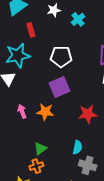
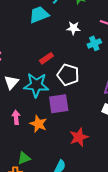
red rectangle: (31, 30) -> (46, 58), moved, turned 56
cyan star: (18, 55) -> (36, 85), moved
red star: (88, 114) -> (79, 137), turned -30

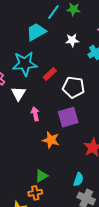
white triangle: (11, 82) -> (18, 94), moved
cyan star: (36, 85) -> (25, 64), moved
pink arrow: (16, 117) -> (35, 114), moved

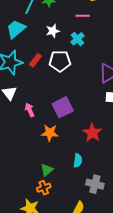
red rectangle: (50, 74) -> (35, 60), moved
white pentagon: (74, 87) -> (60, 61), moved
cyan semicircle: (78, 179) -> (78, 161), moved

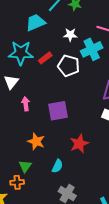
cyan cross: (77, 39) -> (92, 49), size x1.5
orange star: (50, 133) -> (36, 141), moved
green triangle: (47, 170) -> (25, 166), turned -32

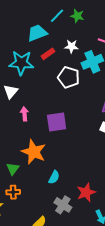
red rectangle: (45, 58) -> (48, 54), moved
orange star: (36, 141) -> (34, 152), size x1.4
red star: (79, 144) -> (86, 192), moved
green triangle: (25, 166) -> (13, 169), moved

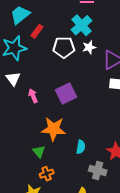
white star: (71, 46) -> (89, 47), moved

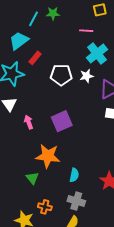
cyan cross: (81, 25) -> (97, 54), moved
gray cross: (98, 170) -> (76, 201), moved
orange cross: (47, 174) -> (45, 207), moved, turned 32

